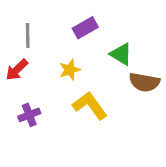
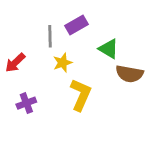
gray line: (28, 36) -> (50, 36), moved
yellow L-shape: (90, 106) -> (81, 95), turned 60

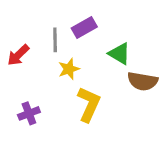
red arrow: (15, 63) -> (18, 55), moved

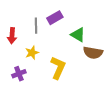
red arrow: (18, 55) -> (12, 36), turned -42
yellow star: (69, 69) -> (32, 53), moved

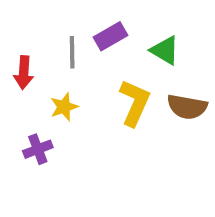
green triangle: (78, 35) -> (165, 50), moved
yellow L-shape: (58, 68) -> (135, 103), moved

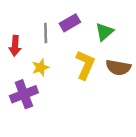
green triangle: (165, 50) -> (104, 32), turned 48
purple cross: (38, 149) -> (24, 94), size x1.5

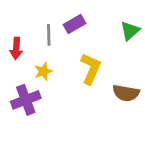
green triangle: (104, 32) -> (130, 31), moved
brown semicircle: (118, 67) -> (126, 93), moved

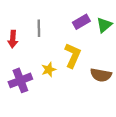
purple rectangle: (74, 24) -> (81, 22), moved
yellow star: (43, 71) -> (49, 70), moved

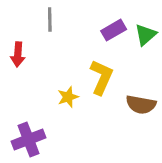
gray line: (39, 28) -> (50, 19), moved
purple cross: (20, 80) -> (28, 140), moved

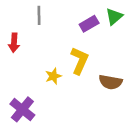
green triangle: (146, 35) -> (114, 17), moved
purple cross: (28, 140) -> (22, 109), turned -30

